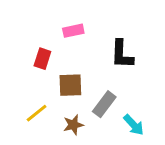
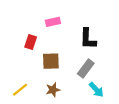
gray rectangle: (104, 104) -> (86, 68), moved
yellow line: (37, 113) -> (20, 90), moved

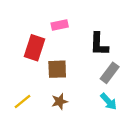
red rectangle: (31, 42) -> (34, 48), size x1.5
gray rectangle: (86, 68) -> (110, 73), moved

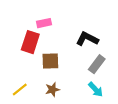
pink rectangle: (60, 25) -> (44, 23), moved
black L-shape: (99, 44) -> (87, 39), turned 115

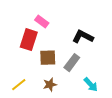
pink rectangle: (44, 23) -> (42, 22), turned 48
gray rectangle: (97, 64) -> (72, 63), moved

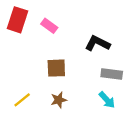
red rectangle: (29, 40) -> (17, 20), moved
gray rectangle: (72, 63) -> (112, 74), moved, turned 60

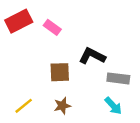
red rectangle: (17, 20) -> (19, 21), turned 45
black L-shape: (98, 43) -> (92, 56), moved

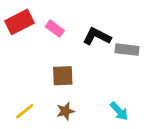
black L-shape: (92, 56) -> (97, 36), moved
gray rectangle: (118, 78) -> (127, 50), moved

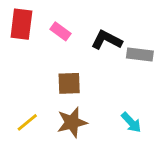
red rectangle: (19, 22) -> (21, 24), turned -56
brown star: (65, 111) -> (72, 122), size x1.5

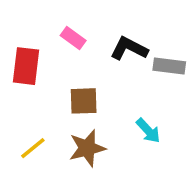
red rectangle: (21, 24) -> (26, 66), moved
cyan arrow: (131, 122) -> (148, 131), moved

